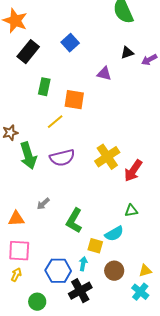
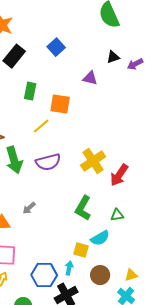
green L-shape: (74, 221) -> (83, 208), moved

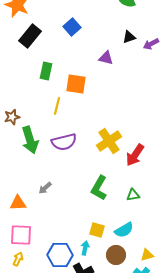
yellow line: (41, 126) -> (57, 106), turned -36
cyan semicircle: (100, 238) -> (124, 230), moved

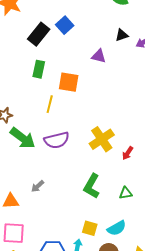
black rectangle: (30, 36) -> (39, 34), moved
green arrow: (30, 140) -> (23, 138), turned -36
red arrow: (135, 155) -> (128, 153), size x0.6

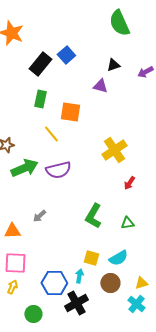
black triangle: (122, 35) -> (113, 65), moved
yellow line: (50, 104) -> (51, 134), turned -54
green arrow: (23, 138) -> (24, 168), turned -60
yellow cross: (102, 139) -> (114, 150), moved

